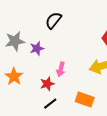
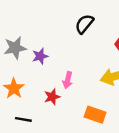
black semicircle: (53, 20) -> (84, 24), moved
black line: (50, 104) -> (23, 119), moved, turned 48

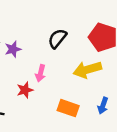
black semicircle: (84, 24) -> (57, 38), moved

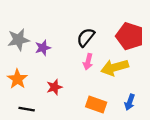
pink arrow: (41, 73) -> (88, 62), moved

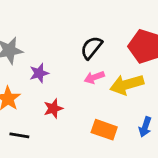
purple star: (43, 48) -> (39, 73), moved
pink arrow: (88, 62) -> (94, 77), turned 56

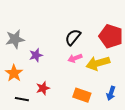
red star: (53, 108) -> (43, 88), moved

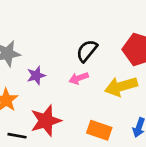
pink arrow: (75, 58) -> (79, 78), moved
red star: (43, 88) -> (46, 121), size x1.6

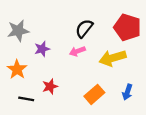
red star: (46, 121) -> (50, 86), size x0.6
orange rectangle: (99, 130) -> (94, 94), turned -60

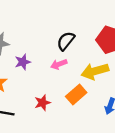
red star: (50, 86) -> (42, 103), moved
orange rectangle: (94, 94) -> (76, 95), moved

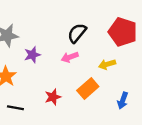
yellow arrow: (95, 71) -> (107, 64), size x0.6

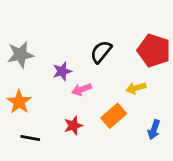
purple star: (32, 55) -> (62, 71), moved
pink arrow: (70, 57) -> (82, 89), moved

